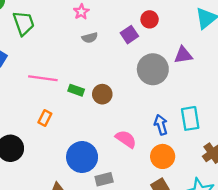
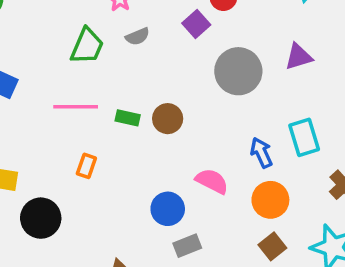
green trapezoid: (24, 23) -> (87, 46), moved, turned 50
purple triangle: (183, 55) -> (299, 57), moved
blue circle: (82, 157) -> (168, 209), moved, size x0.7

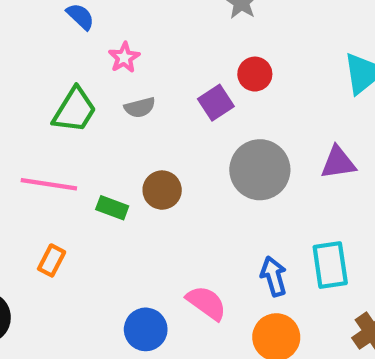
brown circle: (168, 119) -> (162, 190), moved

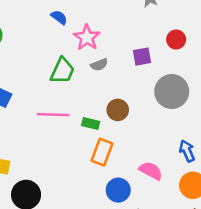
pink star: (124, 58) -> (87, 37), size x1.5
red circle: (255, 74) -> (176, 40), moved
purple square: (216, 103) -> (142, 57), turned 30
orange rectangle: (52, 260) -> (102, 152), moved, size x1.5

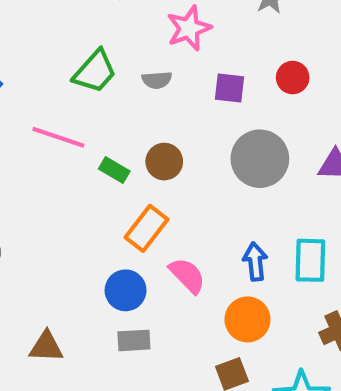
pink star: (87, 37) -> (189, 28), moved
orange rectangle: (102, 152) -> (147, 228), moved

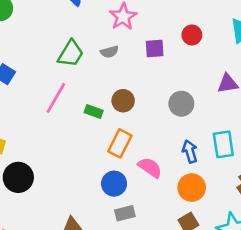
pink line: (58, 137) -> (56, 98), turned -68
gray circle: (260, 159) -> (181, 104), moved, size x0.7

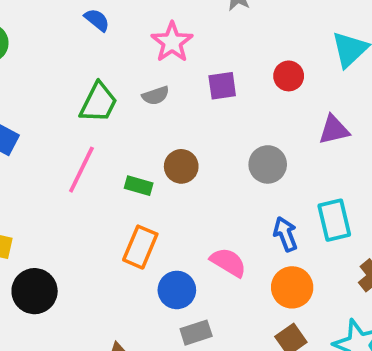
red circle: (192, 35) -> (289, 76), moved
orange rectangle: (120, 143) -> (140, 247), moved

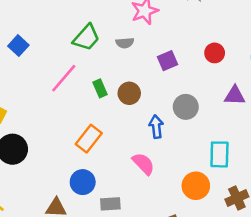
purple square: (222, 86) -> (168, 61), moved, turned -30
green rectangle: (139, 186) -> (100, 88), moved, turned 36
blue arrow: (285, 234) -> (156, 127), moved
orange circle: (292, 287) -> (196, 186), moved
blue circle: (177, 290) -> (83, 182), moved

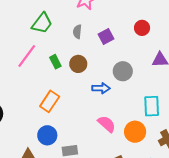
gray semicircle: (125, 43) -> (77, 32), moved, turned 104
blue arrow: (156, 127) -> (101, 88), turned 102
pink semicircle: (143, 164) -> (107, 124), moved

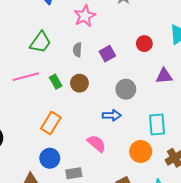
pink line: (27, 56) -> (26, 77), turned 40
blue arrow: (101, 88) -> (112, 115), moved
pink semicircle: (107, 124) -> (96, 143), moved

